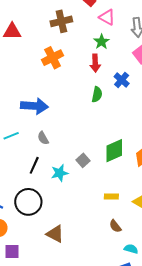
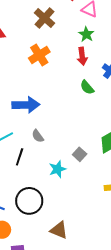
brown cross: (61, 21) -> (45, 18), turned -30
green semicircle: (97, 94) -> (87, 87), turned 133
black line: (34, 165) -> (20, 157), moved

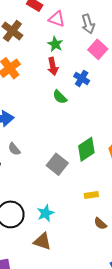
gray square: (80, 154) -> (57, 164), size x1.5
cyan star: (57, 169) -> (45, 213), moved

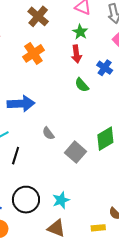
gray semicircle: (14, 149) -> (48, 133), moved
yellow rectangle: (91, 195) -> (98, 228), moved

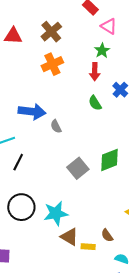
brown cross: (38, 16) -> (51, 32), moved
gray semicircle: (48, 133) -> (56, 126), moved
cyan star: (61, 200) -> (56, 213), size x1.4
brown triangle: (56, 228) -> (69, 237), moved

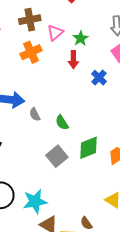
pink triangle: (109, 26) -> (55, 33), moved, turned 48
brown cross: (51, 32) -> (30, 20), turned 30
green semicircle: (95, 103) -> (62, 123), moved

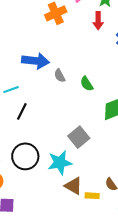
gray square: (57, 156) -> (79, 137), moved

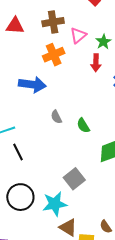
blue arrow: (35, 61) -> (32, 84), moved
black line: (22, 111) -> (18, 152), turned -54

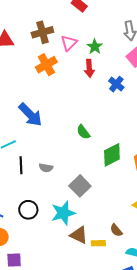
blue arrow: (32, 84) -> (30, 115), moved, turned 44
gray semicircle: (56, 117) -> (46, 168), moved, turned -48
black line: (18, 152) -> (21, 165), turned 30
black circle: (20, 197) -> (28, 210), size x0.7

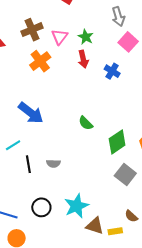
gray square: (80, 186) -> (125, 174), moved

